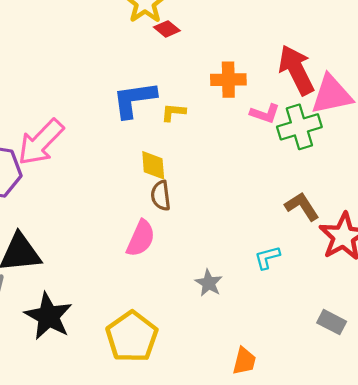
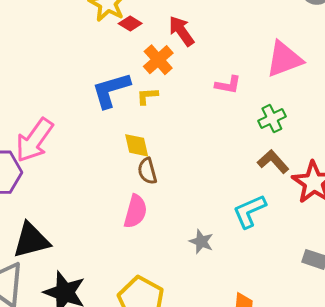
red arrow: (296, 70) -> (181, 31), moved, size x0.7
orange cross: (228, 80) -> (158, 60), moved, turned -32
green cross: (299, 127) -> (272, 119), moved, size x0.7
cyan L-shape: (267, 258) -> (249, 211), size x1.5

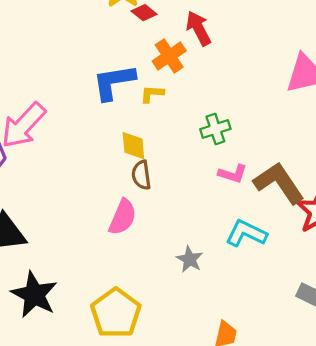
pink L-shape: (228, 85) -> (233, 174), moved
green cross: (272, 119) -> (215, 129), moved
brown L-shape: (273, 162) -> (279, 183), size x1.5
cyan L-shape: (249, 211) -> (246, 233), turned 42

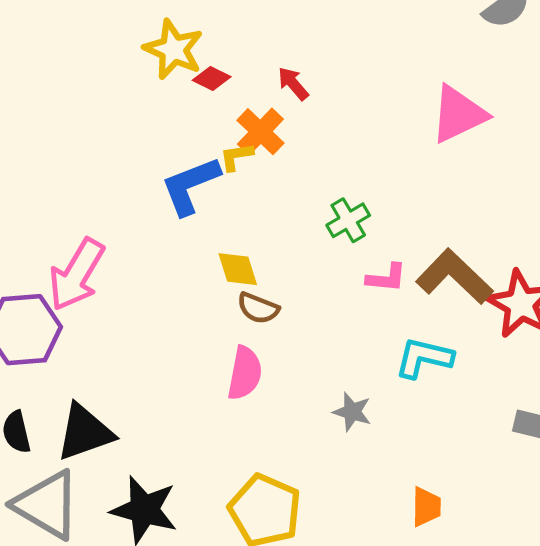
red arrow: (198, 28) -> (293, 84), size x0.7
yellow L-shape: (152, 94) -> (236, 157), moved
brown semicircle: (141, 175) -> (258, 308), turned -48

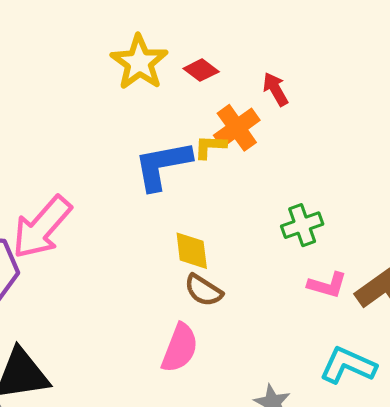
yellow star: (173, 49) -> (139, 62), moved

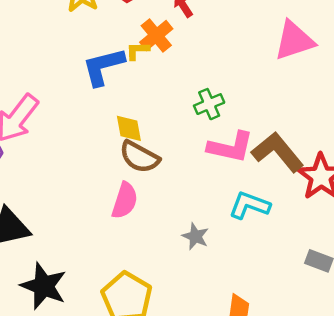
pink L-shape: (327, 285) -> (230, 147), size x1.6
brown semicircle: (203, 290) -> (139, 157), size x1.4

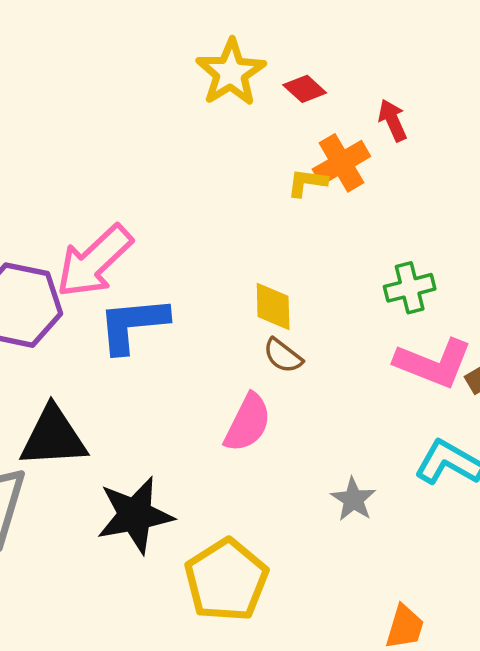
blue L-shape: (103, 67) -> (133, 325), moved
brown semicircle: (139, 157) -> (283, 356), size x0.6
black star: (44, 286) -> (135, 515), moved, turned 30

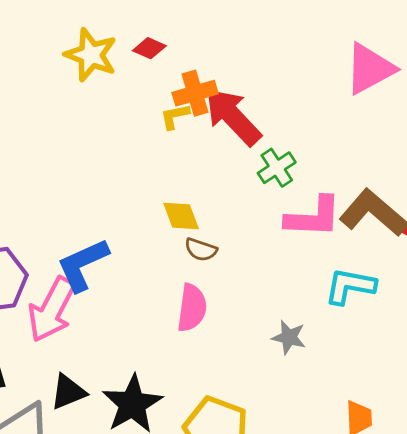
red arrow: (393, 120) -> (233, 117), moved, size x2.0
orange cross: (341, 163) -> (195, 93), turned 33
pink arrow: (94, 261) -> (52, 309), moved
black triangle: (53, 437) -> (68, 392), moved, size x0.7

